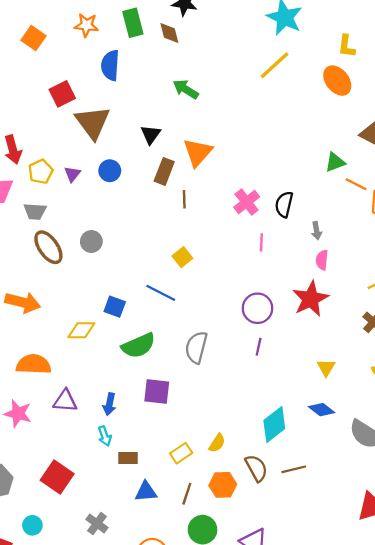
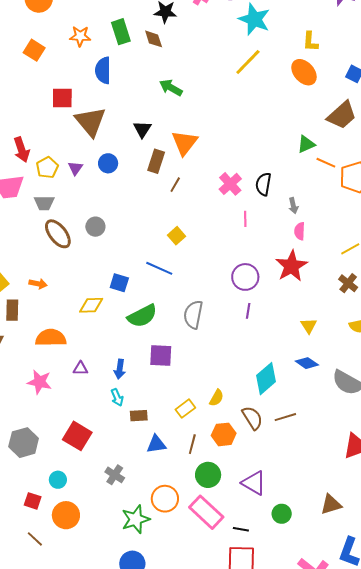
red square: (62, 94) -> (62, 98), turned 30
brown line: (184, 199) -> (175, 185), turned 35
orange arrow: (23, 302) -> (38, 284), size x0.6
purple triangle: (65, 401) -> (80, 368), size x0.7

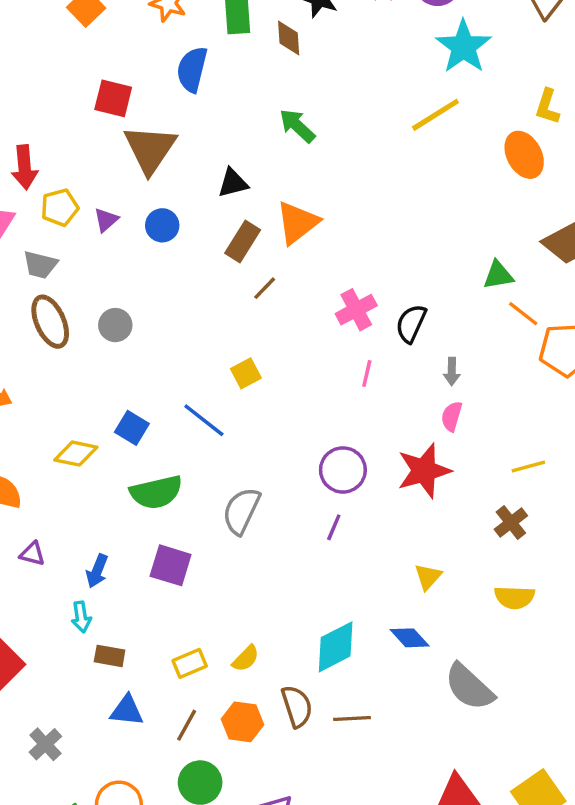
black triangle: (142, 129) -> (233, 183), turned 30

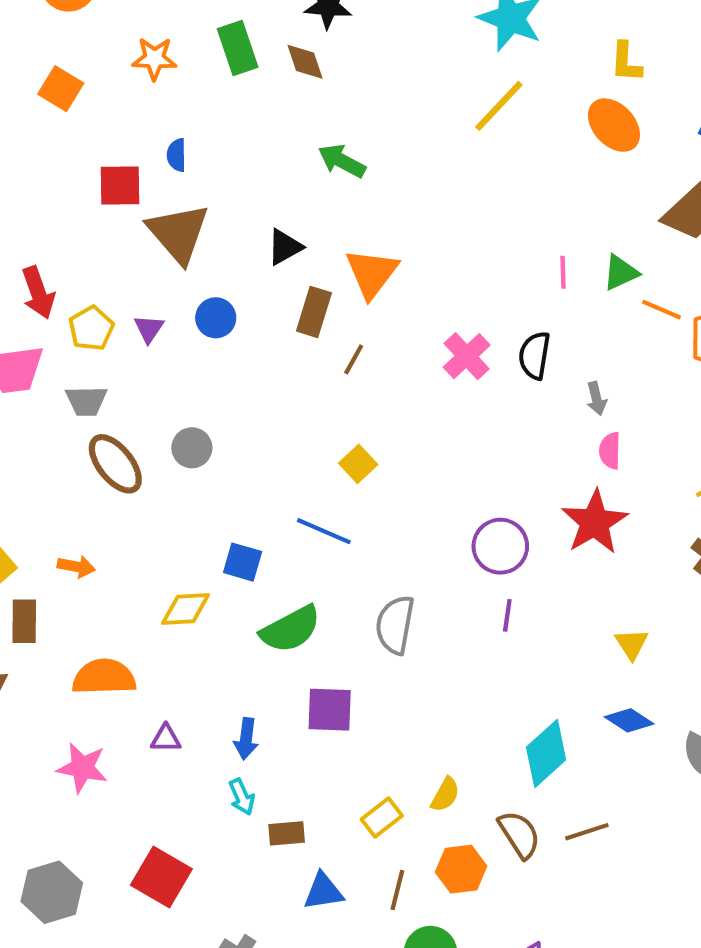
blue semicircle: (192, 69) -> (177, 155), moved, size x0.6
pink line: (367, 374) -> (563, 272), moved

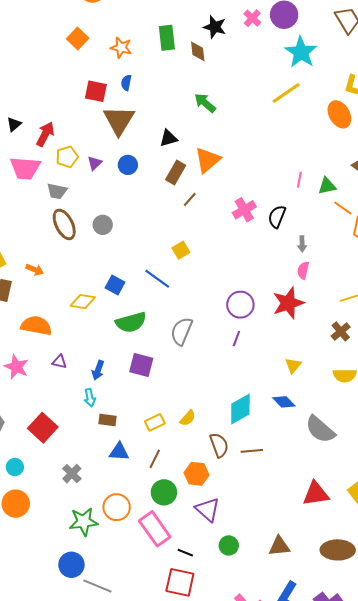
orange star: (154, 59) -> (121, 48), moved
red arrow: (38, 293) -> (45, 134), turned -145
orange hexagon: (461, 869) -> (197, 474), moved

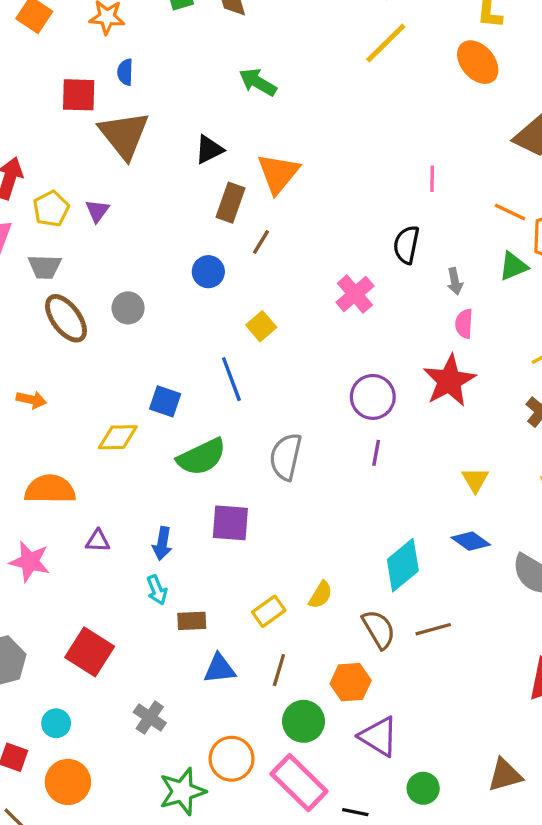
blue circle: (128, 165) -> (208, 272), moved
green triangle: (327, 186) -> (513, 266), moved
pink cross: (244, 210) -> (355, 294), moved
blue line: (157, 279) -> (231, 379), turned 44

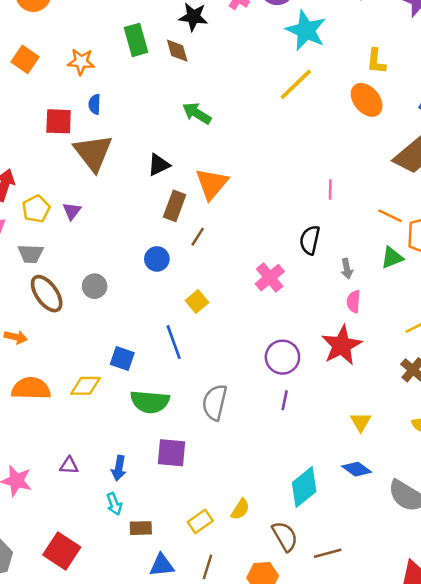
orange arrow: (31, 400) -> (16, 337), moved
green semicircle: (202, 457) -> (150, 402), turned 30
orange semicircle: (50, 489) -> (31, 388), moved
brown line: (433, 629) -> (328, 553), moved

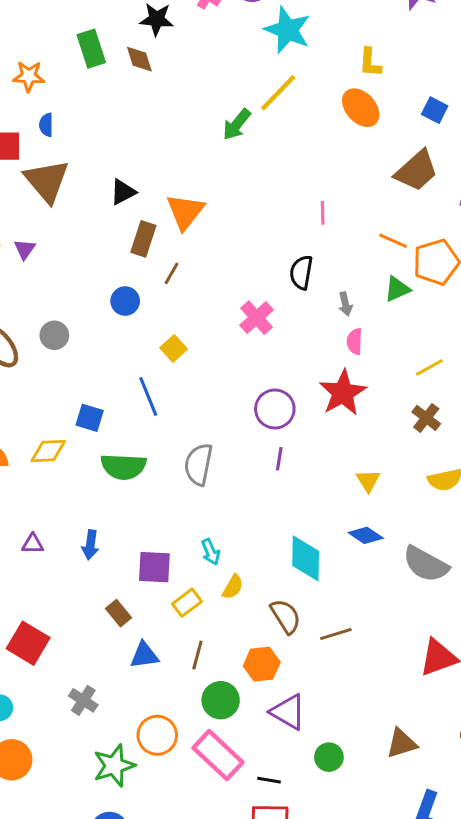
green arrow: (197, 113) -> (237, 124), moved, turned -80
purple square: (171, 453) -> (154, 567), moved
cyan diamond: (304, 487) -> (306, 558), turned -48
cyan arrow: (114, 504) -> (211, 552), moved
brown rectangle: (141, 528) -> (118, 613), turned 55

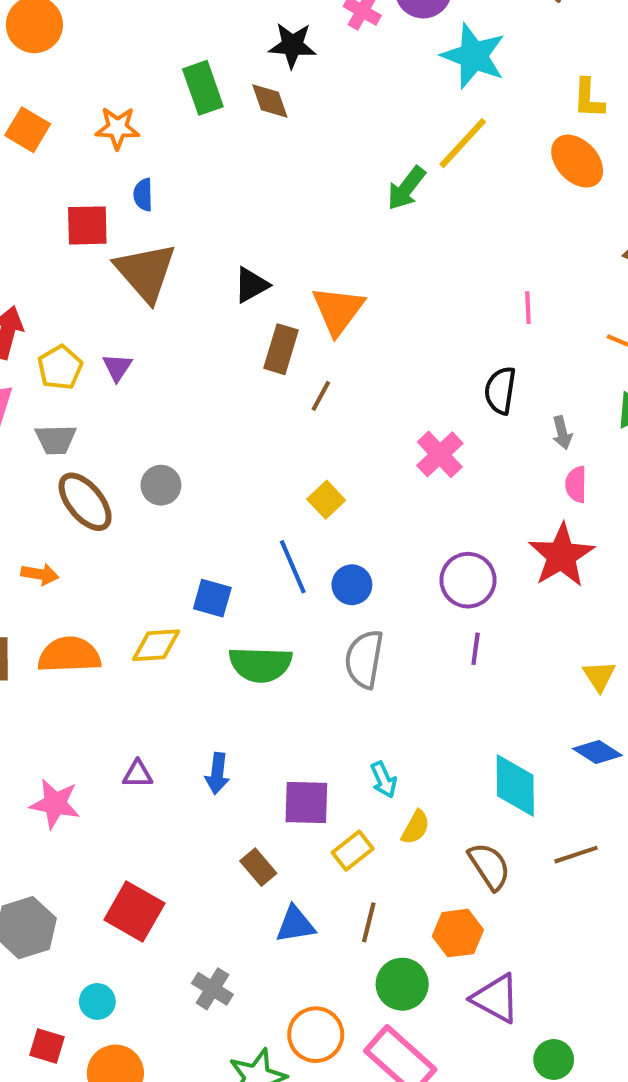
blue circle: (125, 301) -> (352, 585), moved
brown line: (336, 634) -> (576, 855), moved

